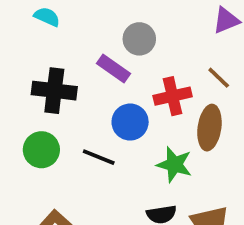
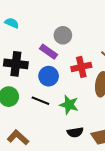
blue circle: (130, 122) -> (49, 76), moved
green star: (174, 165) -> (69, 105), moved

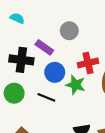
purple rectangle: (49, 52) -> (44, 47), moved
green star: (69, 105) -> (76, 85), moved

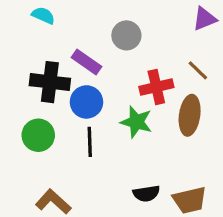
blue circle: (55, 72) -> (86, 102), moved
black line: (46, 97) -> (90, 142), turned 66

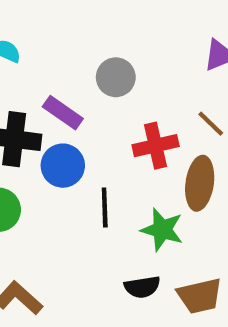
green star: (136, 122) -> (162, 230), moved
black line: (90, 142) -> (105, 208), moved

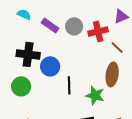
purple rectangle: (63, 113) -> (50, 25), moved
red cross: (156, 146) -> (98, 31), moved

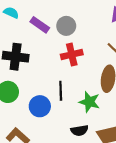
red cross: (98, 31) -> (72, 54), moved
blue circle: (50, 66) -> (40, 106), moved

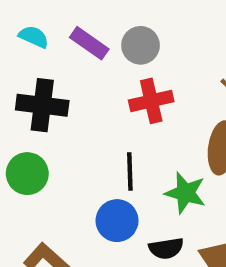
cyan semicircle: (11, 13) -> (34, 37), moved
blue circle: (40, 106) -> (117, 221), moved

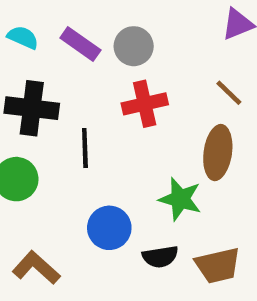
black line: (130, 171) -> (85, 148), moved

